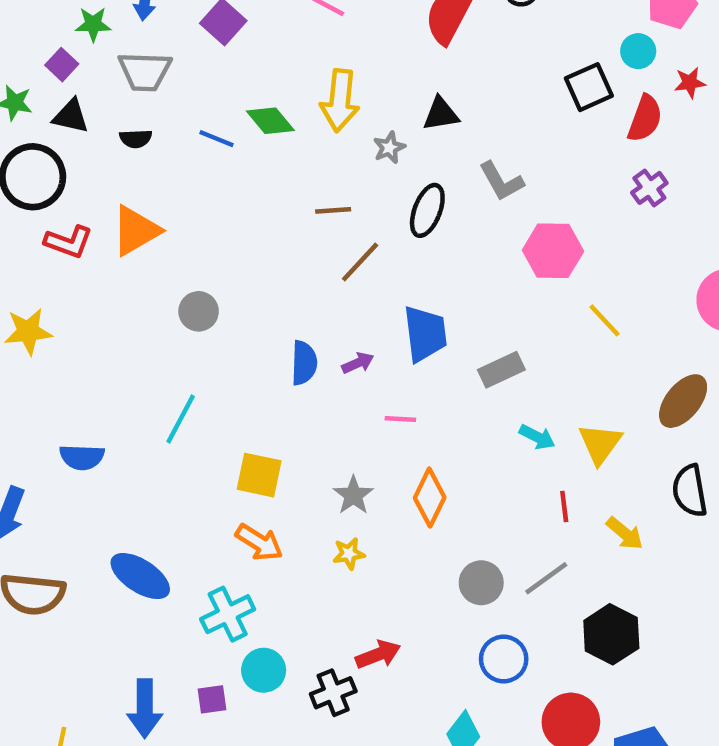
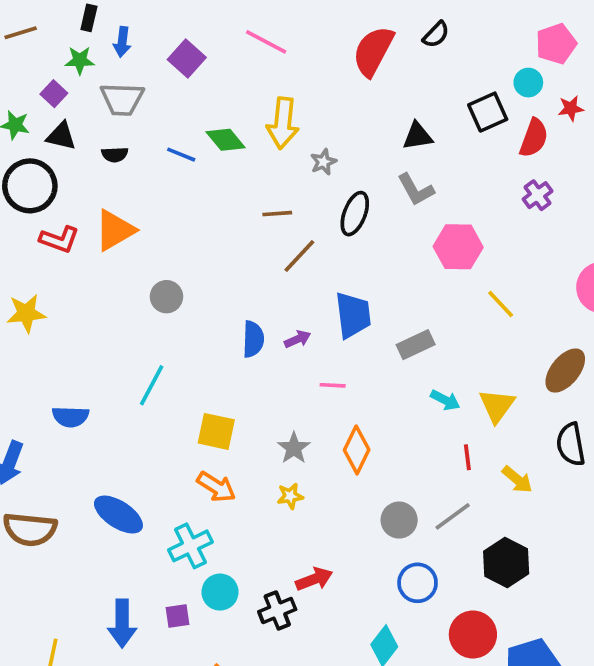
black triangle: (441, 114) -> (418, 136), moved

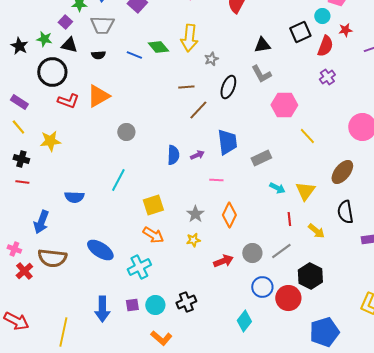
yellow square: (216, 431) -> (153, 205), turned -30
red arrow: (314, 579) -> (223, 261), moved
cyan circle: (220, 592) -> (155, 305), moved
red circle: (473, 635) -> (288, 298), moved

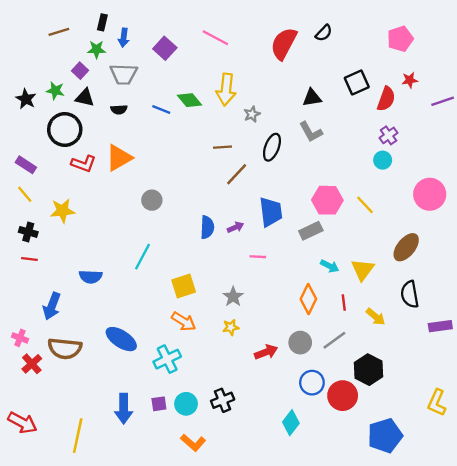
cyan circle: (322, 16) -> (383, 160), moved
pink hexagon: (284, 105) -> (327, 200), moved
orange diamond: (229, 215) -> (308, 299), moved

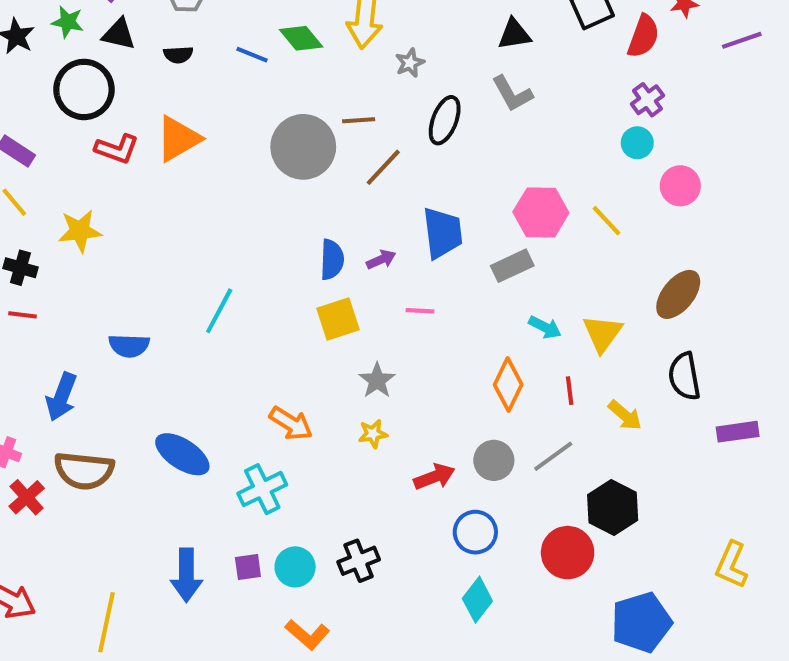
pink circle: (430, 194) -> (680, 186), moved, size x0.7
gray circle: (152, 200) -> (303, 147), moved, size x1.8
yellow square: (184, 286) -> (338, 319), moved
blue circle: (312, 383) -> (475, 532), moved

